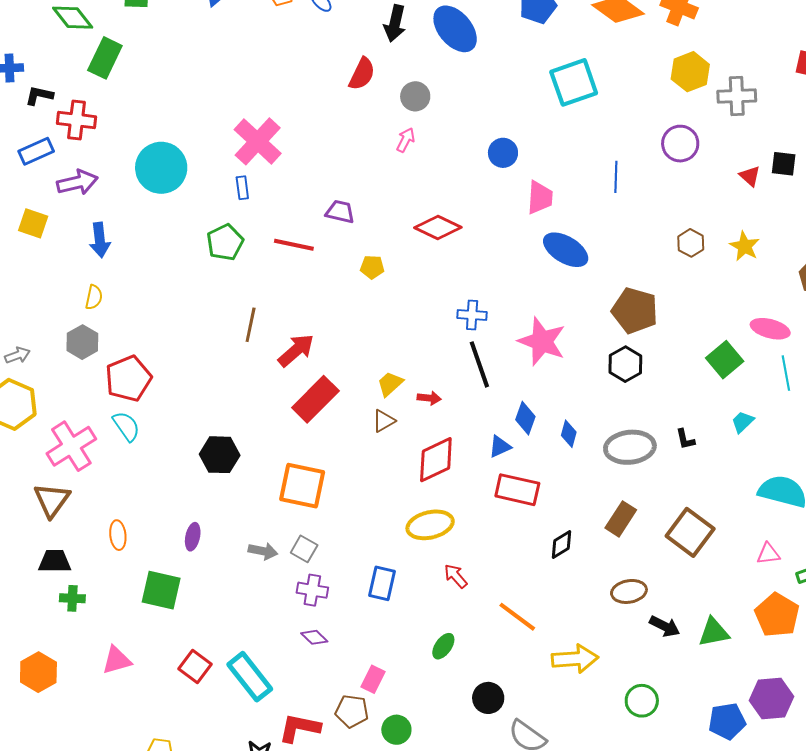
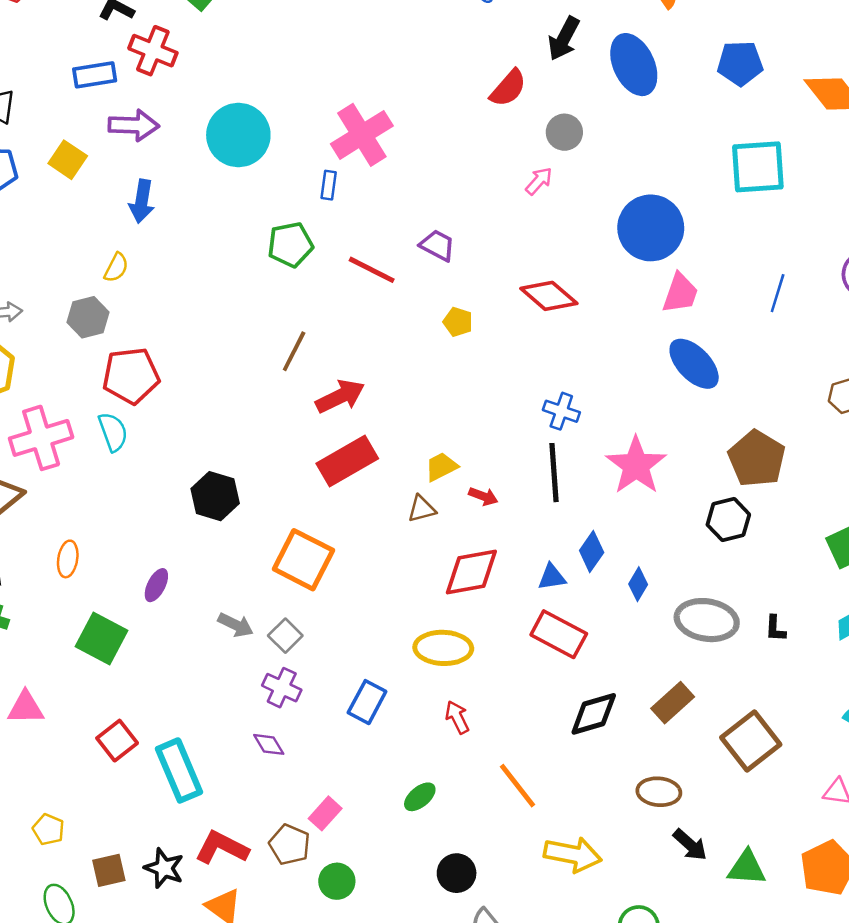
blue circle: (503, 153) -> (651, 228), size x1.8
black diamond: (562, 545) -> (594, 714), size x1.4

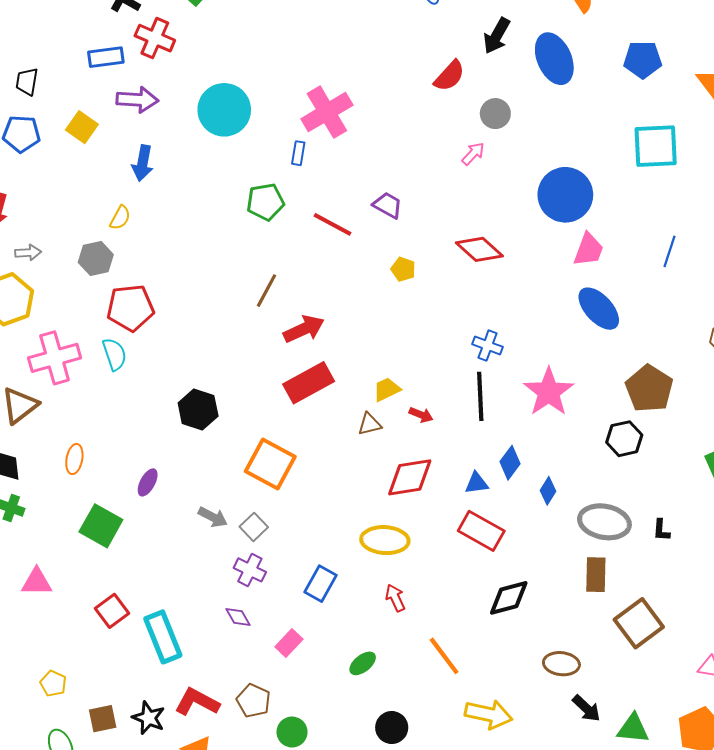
brown rectangle: (673, 703) -> (596, 575), moved, turned -48
pink rectangle: (325, 813) -> (289, 643), moved

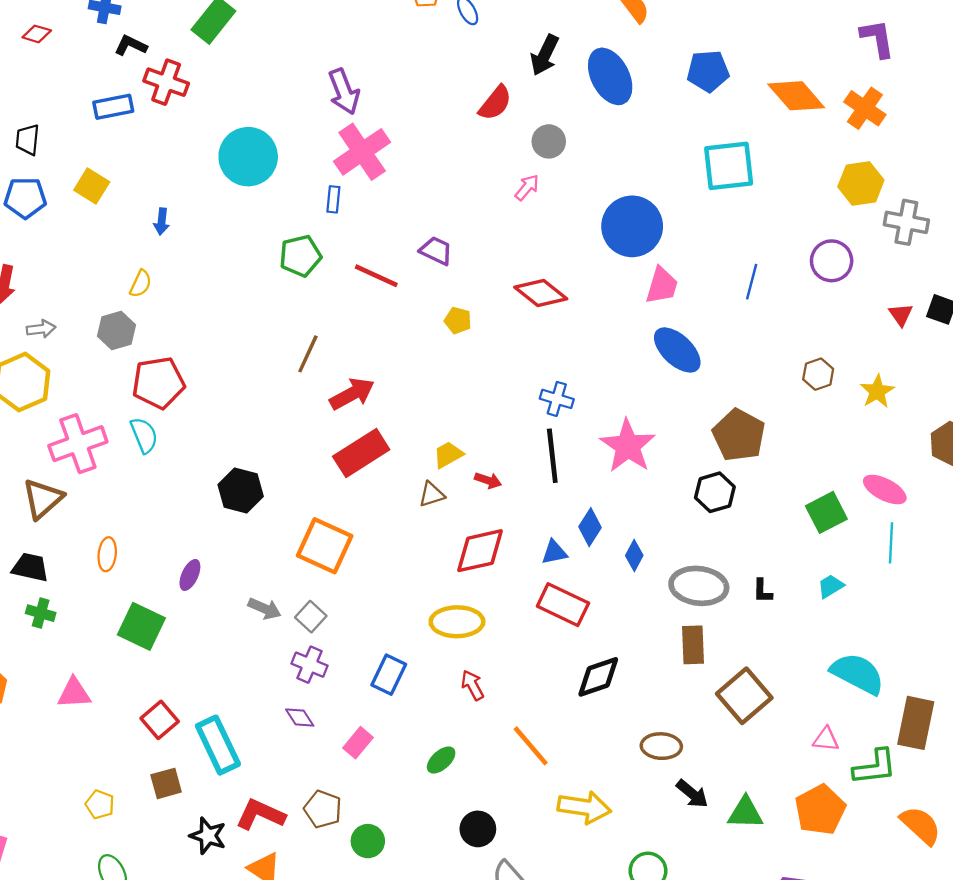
purple arrow: (137, 100) -> (344, 92), moved, turned 69
blue arrow: (143, 163) -> (162, 222), size x0.7
brown square: (103, 719) -> (166, 783), moved

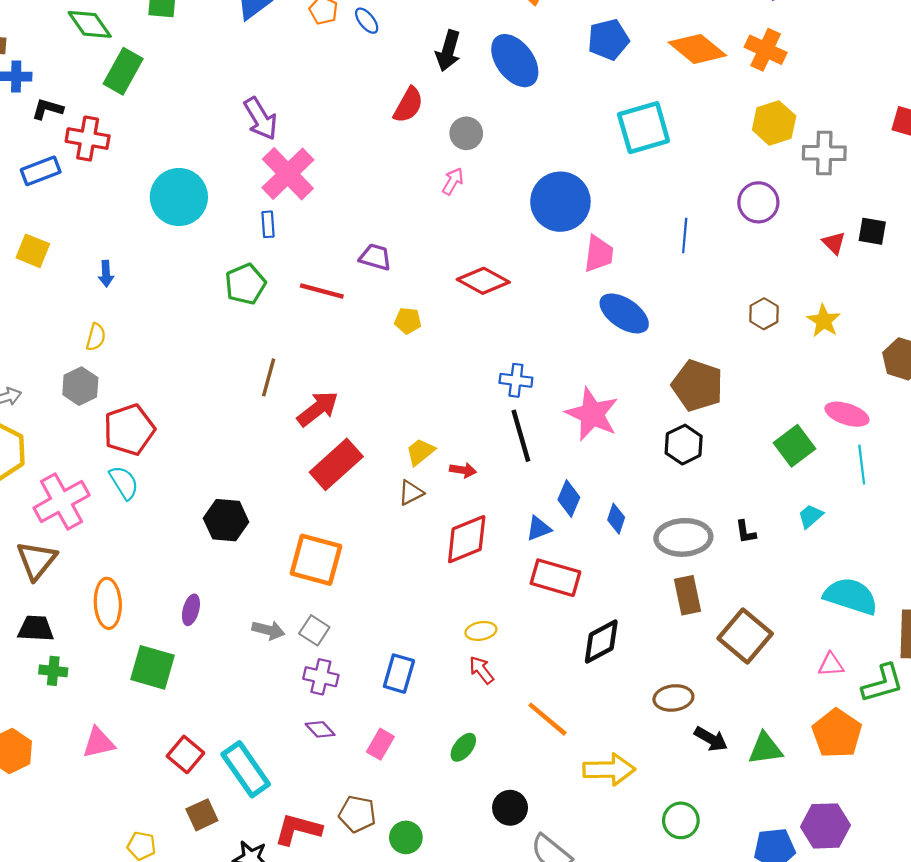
orange ellipse: (107, 554) -> (108, 603), size x1.5
yellow ellipse: (457, 622) -> (481, 631), moved, size x0.6

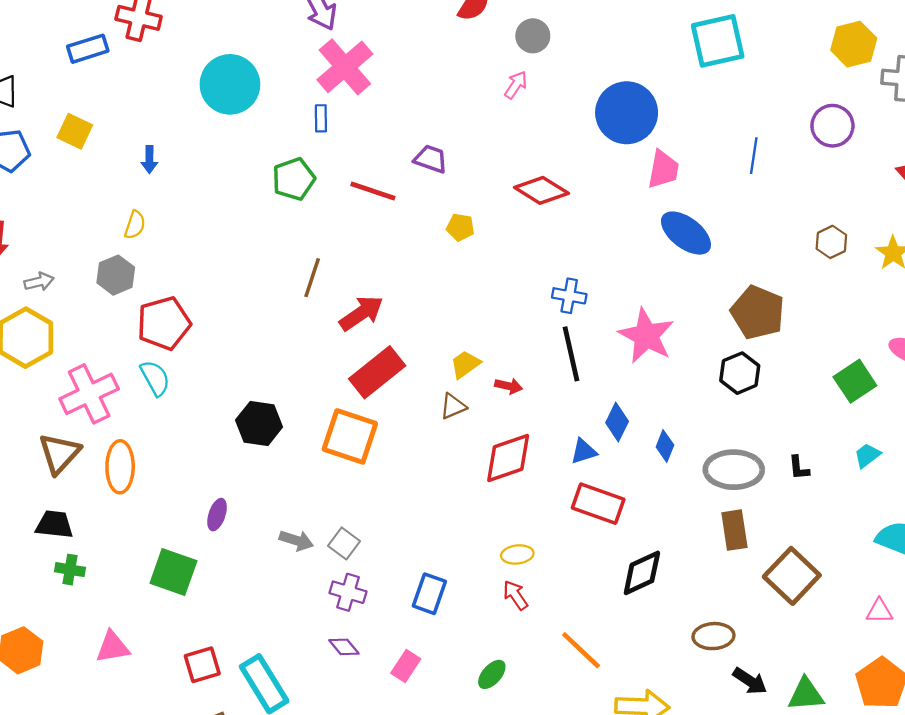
orange square: (316, 560) -> (350, 436), moved
orange ellipse: (108, 603) -> (120, 467), moved
red square: (185, 754) -> (202, 665), turned 30

